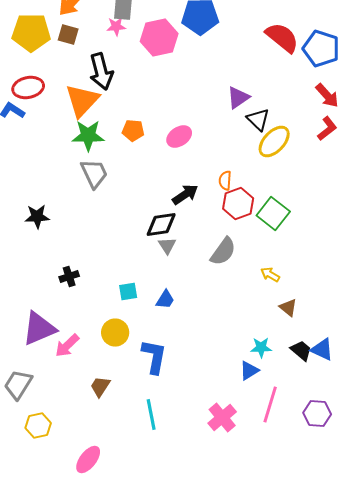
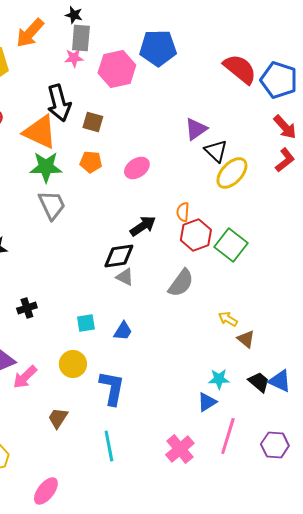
brown square: (68, 34) -> (93, 122), moved
orange triangle: (82, 100) -> (40, 132), turned -48
gray triangle: (167, 246) -> (125, 277), turned -30
yellow arrow: (270, 274) -> (228, 319), moved

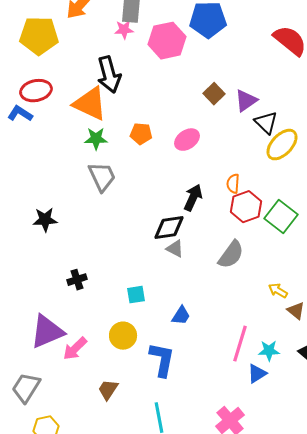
brown square: (93, 122) -> (214, 94), moved, turned 30
green star: (46, 167) -> (96, 139), size x0.7
black arrow: (143, 226) -> (193, 198), turned -32
blue trapezoid: (123, 331) -> (181, 316), moved
pink line: (228, 436) -> (240, 344), moved

